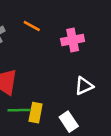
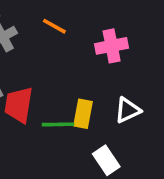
green line: (19, 110) -> (58, 124), moved
yellow rectangle: (36, 113) -> (83, 114), moved

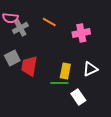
green line: (58, 124) -> (59, 83), moved

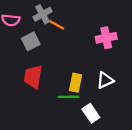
gray cross: (20, 28) -> (43, 14), moved
pink cross: (81, 33) -> (106, 38), moved
gray square: (12, 58) -> (31, 41), moved

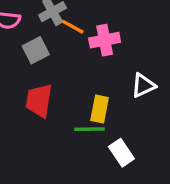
pink cross: (106, 38) -> (105, 40), moved
white triangle: (105, 80) -> (143, 85), moved

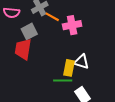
white triangle: (143, 85) -> (81, 62), moved, turned 42
red trapezoid: (39, 101) -> (23, 49), moved

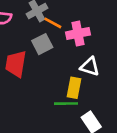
gray square: (29, 31) -> (42, 44), moved
white triangle: (81, 62) -> (90, 67), moved

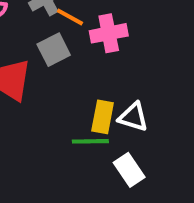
white triangle: (90, 67) -> (133, 117), moved

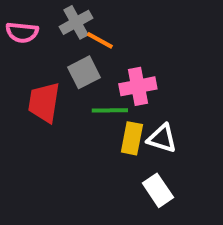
pink cross: (109, 33) -> (138, 86), moved
green line: (90, 141) -> (110, 110), moved

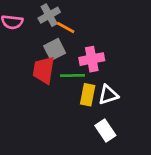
red trapezoid: (44, 102) -> (44, 70), moved
white triangle: (162, 138) -> (108, 95), turned -35

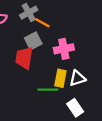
green line: (73, 76) -> (48, 90), moved

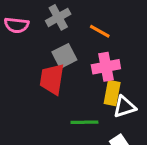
orange line: (42, 23) -> (100, 31), moved
yellow rectangle: (60, 78) -> (112, 93), moved

